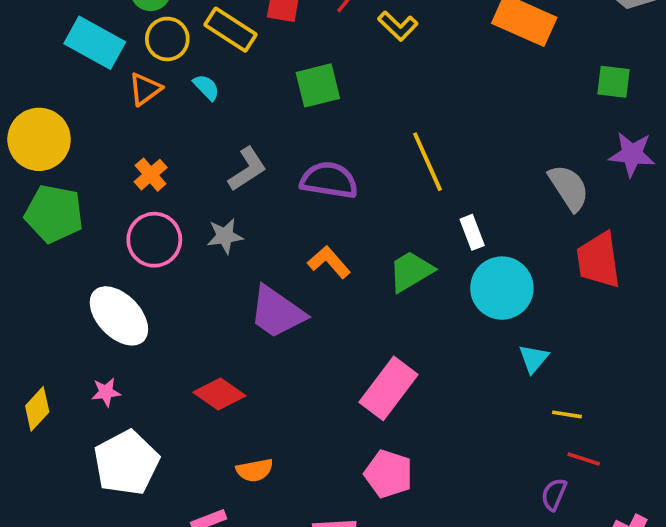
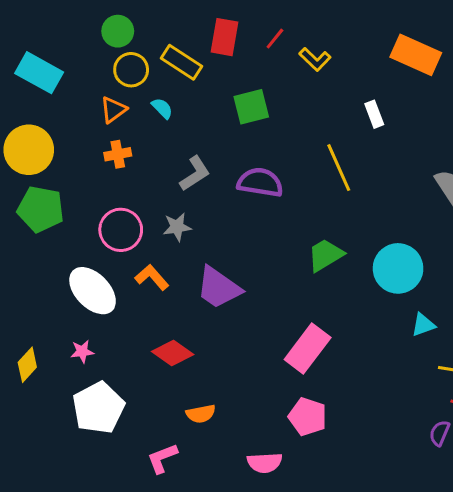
cyan rectangle: (95, 43) -> (39, 73), moved
orange cross: (151, 175) -> (118, 154), moved, turned 30
white rectangle: (472, 232) -> (374, 114), moved
orange L-shape: (329, 262) -> (152, 277), moved
cyan triangle: (534, 359) -> (423, 325), turned 30

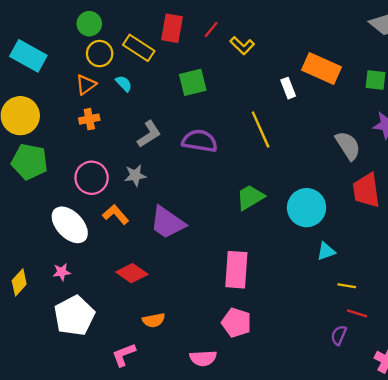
orange rectangle: (416, 55) -> (321, 69), moved
pink rectangle: (308, 349) -> (236, 270), turned -33

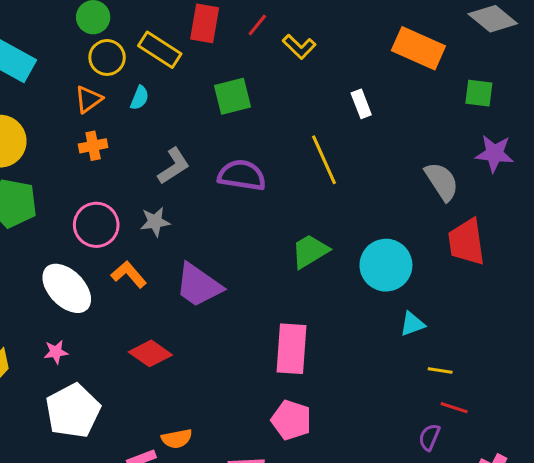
orange rectangle: (321, 69) -> (418, 48), moved
cyan semicircle: (124, 83) -> (140, 98), turned 66
orange semicircle: (154, 320) -> (177, 439), moved

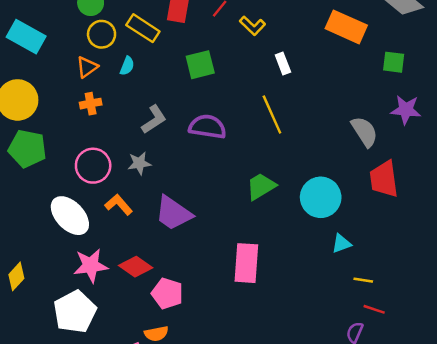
white rectangle: (361, 104) -> (283, 63), moved
pink star: (56, 352) -> (91, 265), moved, size x1.8
pink pentagon: (291, 420) -> (167, 293), moved

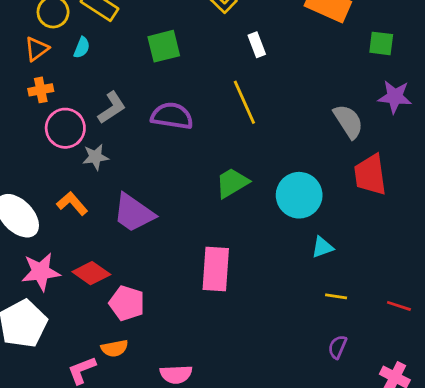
pink circle: (93, 166) -> (65, 128), moved
yellow line: (363, 280) -> (336, 296), moved
red line: (374, 309) -> (399, 306), moved

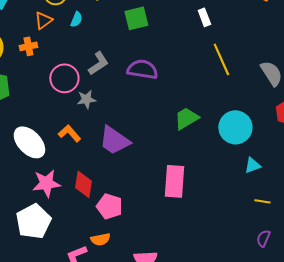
orange cross: (41, 90) -> (28, 46), moved
yellow line: (244, 102) -> (221, 59), moved
red diamond: (91, 273) -> (83, 184), turned 64

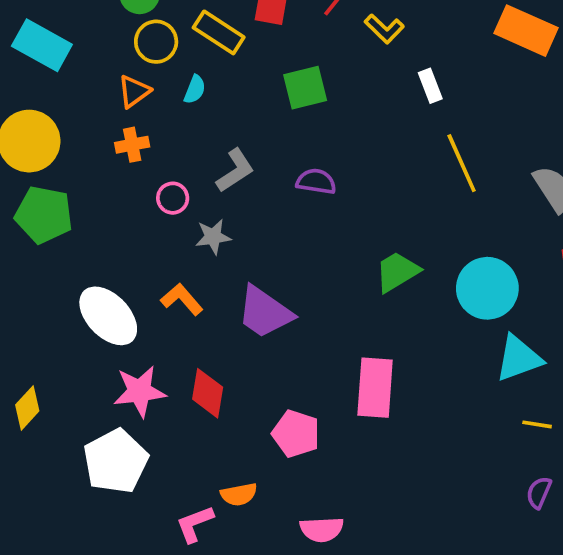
orange cross: (28, 46) -> (132, 145), moved
purple semicircle: (142, 69) -> (316, 182), size x0.7
pink circle: (64, 78) -> (173, 198), size x0.6
cyan triangle: (252, 165) -> (519, 358), size x1.6
pink pentagon: (109, 206) -> (296, 434), moved

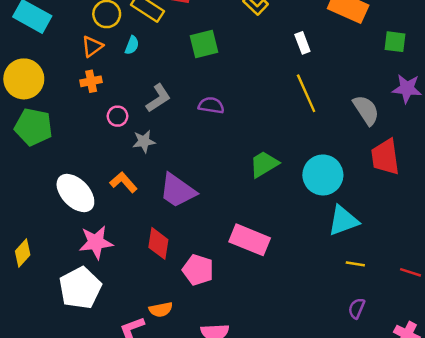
white rectangle: (430, 86) -> (302, 43), moved
pink rectangle: (375, 388) -> (250, 240), turned -72
red diamond: (208, 393) -> (158, 243), moved

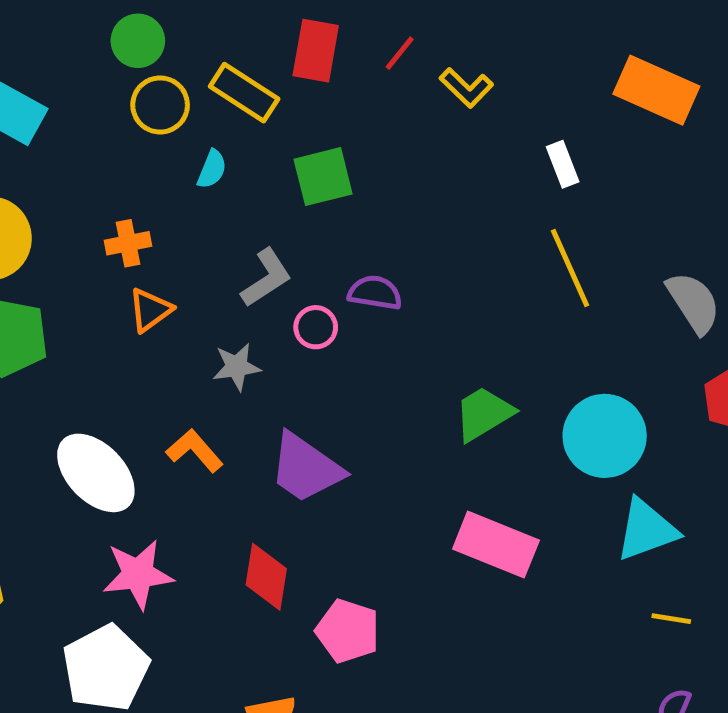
green square: (204, 44) -> (323, 177), moved
orange triangle: (92, 46) -> (150, 310), moved
pink circle: (117, 116) -> (316, 327), moved
pink rectangle: (250, 240) -> (496, 545), moved

